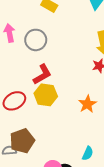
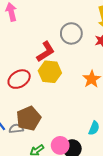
gray circle: (36, 40) -> (71, 33), moved

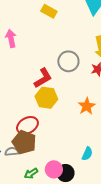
red ellipse: (19, 79) -> (27, 125), moved
brown pentagon: (29, 118) -> (24, 142), turned -30

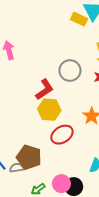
yellow rectangle: (49, 11) -> (79, 19), moved
red ellipse: (27, 125) -> (62, 135), moved

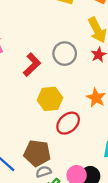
red L-shape: (45, 89) -> (32, 65), moved
gray semicircle: (17, 168) -> (44, 172), moved

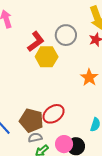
yellow hexagon: (50, 99) -> (47, 57), moved
red ellipse: (68, 123) -> (54, 114), moved

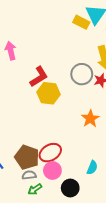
gray circle: (66, 35) -> (82, 74), moved
pink circle: (64, 144) -> (52, 170), moved

